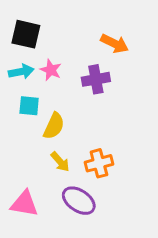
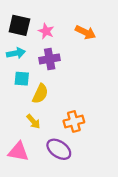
pink star: (51, 70) -> (46, 31), moved
purple cross: (96, 79) -> (50, 59), moved
yellow arrow: (60, 162) -> (33, 121), moved

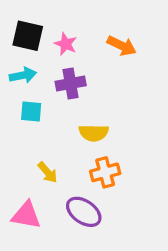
yellow semicircle: (40, 94) -> (94, 133), moved, turned 66

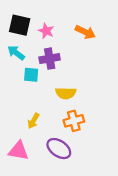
cyan arrow: (23, 75) -> (16, 53), turned -132
cyan square: (31, 111) -> (31, 75), moved
yellow arrow: (48, 172) -> (33, 121), turned 70

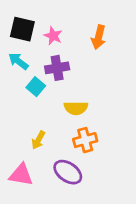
orange arrow: (85, 32) -> (99, 37), turned 78
cyan square: (31, 75) -> (36, 87), turned 35

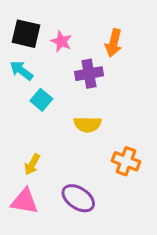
purple cross: (57, 68) -> (89, 74), moved
yellow arrow: (38, 140) -> (32, 164), moved
orange cross: (85, 140) -> (126, 161), moved, turned 35

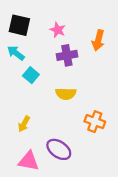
pink star: (61, 41) -> (58, 30), moved
orange arrow: (114, 43) -> (98, 40), moved
pink triangle: (24, 201) -> (29, 161), moved

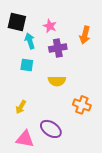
cyan arrow: (16, 53) -> (30, 41), moved, turned 35
cyan square: (31, 75) -> (27, 65), turned -32

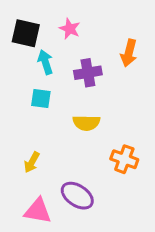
pink star: (50, 26) -> (70, 29), moved

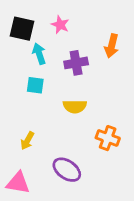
pink triangle: (38, 211) -> (18, 183), moved

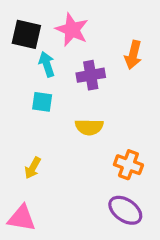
pink star: (60, 25) -> (72, 30), size x1.5
purple ellipse: (67, 170) -> (125, 210), moved

